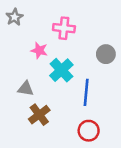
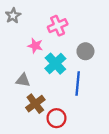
pink cross: (64, 28) -> (58, 26), turned -30
gray circle: (106, 54) -> (85, 51), moved
red circle: (89, 131) -> (56, 118), moved

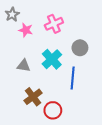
pink star: (35, 46) -> (26, 30), moved
gray triangle: (23, 80) -> (24, 66), moved

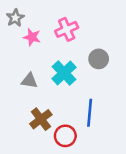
blue line: (73, 78) -> (90, 113), moved

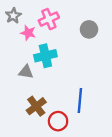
pink cross: (67, 29) -> (49, 19), moved
gray circle: (99, 59) -> (89, 29), moved
cyan cross: (64, 73) -> (45, 56), moved, turned 30

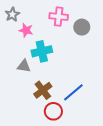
pink cross: (49, 19) -> (59, 17), moved, turned 30
blue line: (80, 100) -> (73, 92), turned 45
brown cross: (36, 106) -> (43, 90), moved

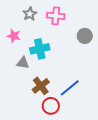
gray star: (12, 14) -> (30, 14), moved
gray circle: (82, 27) -> (85, 36), moved
pink star: (26, 30) -> (14, 36), moved

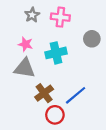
pink star: (14, 36) -> (26, 44), moved
cyan cross: (40, 49) -> (56, 53), moved
gray triangle: (23, 63) -> (25, 68), size x1.5

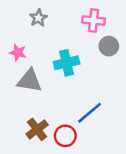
pink cross: (60, 17) -> (93, 20), moved
pink star: (26, 44) -> (18, 53), moved
brown cross: (44, 93) -> (37, 129), moved

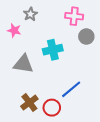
pink star: (18, 53) -> (14, 30), moved

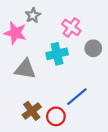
pink cross: (74, 16) -> (71, 27), moved, turned 30
pink star: (14, 30) -> (15, 33), size x1.5
gray circle: (86, 37) -> (93, 48), moved

